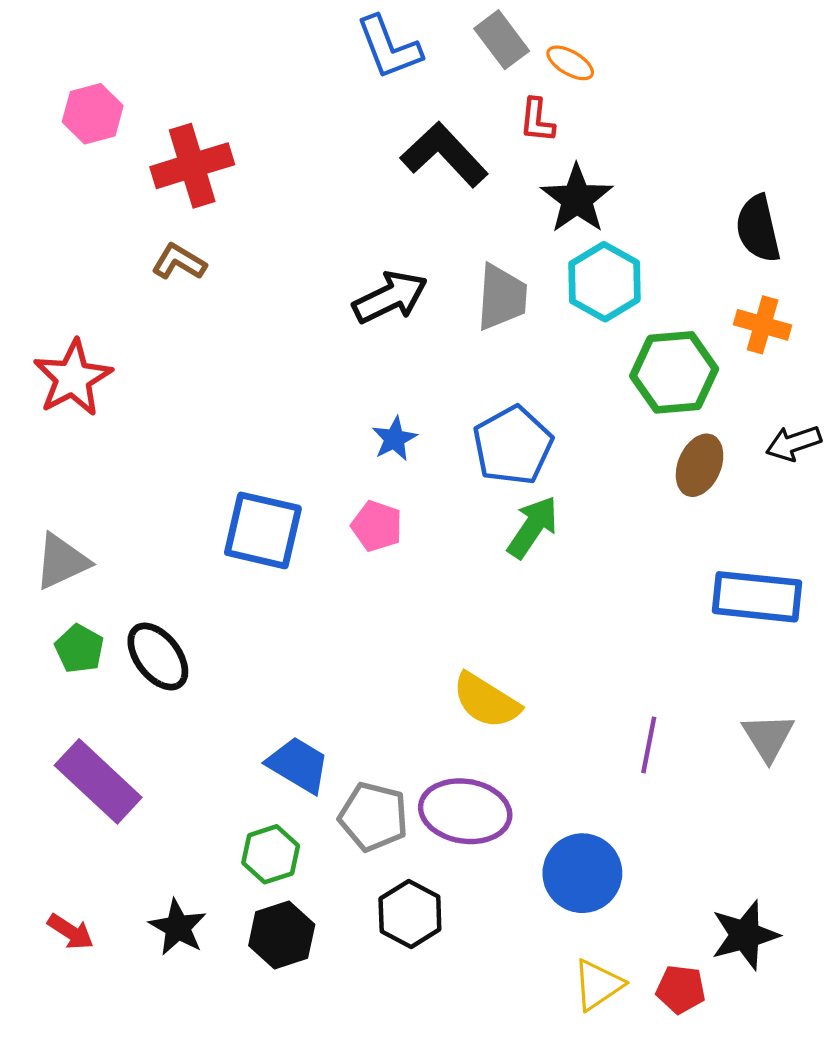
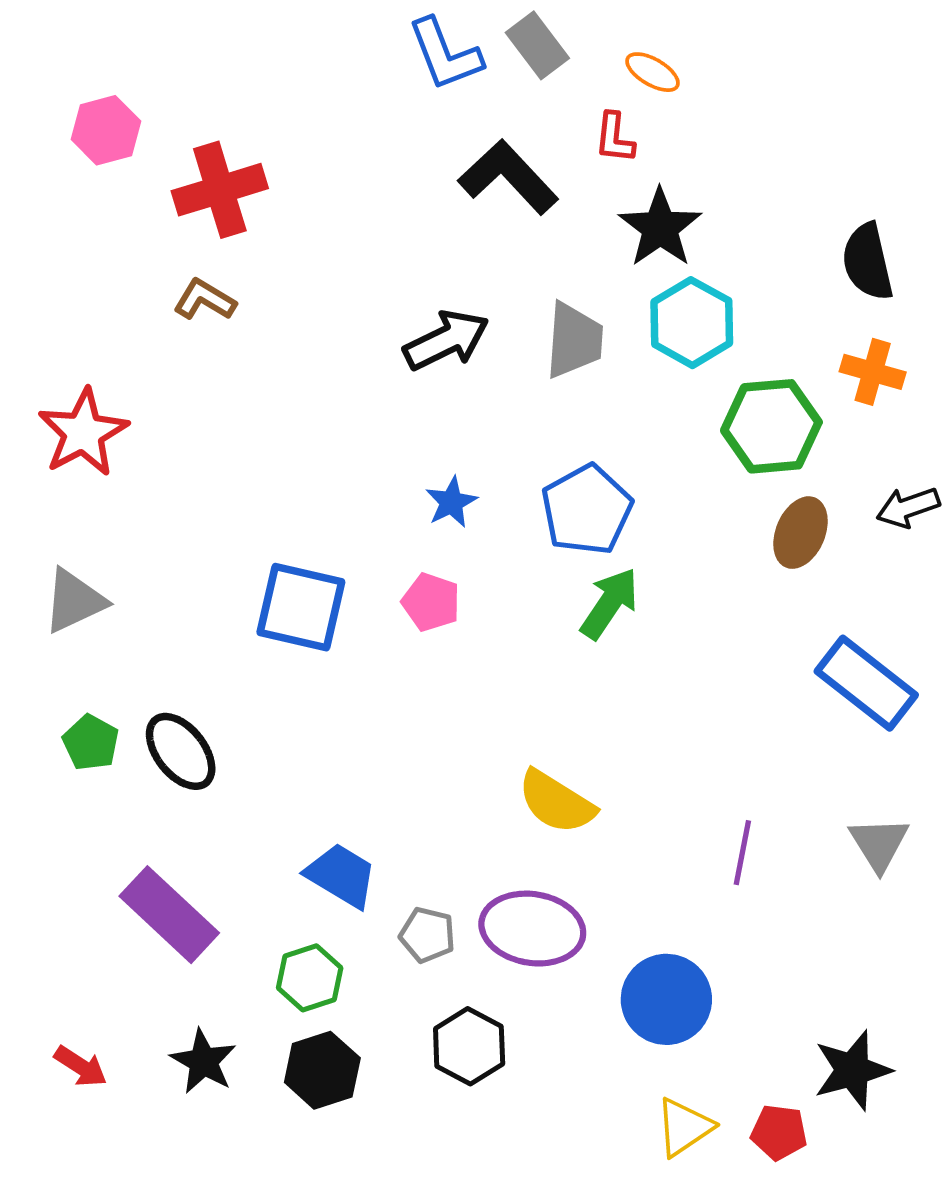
gray rectangle: (502, 40) -> (537, 45), moved
gray triangle: (62, 561) -> (74, 601), moved
blue rectangle: (757, 597) -> (866, 683), turned 32
purple rectangle: (98, 781) -> (169, 915), moved
gray pentagon: (373, 817) -> (427, 935), size x0.7

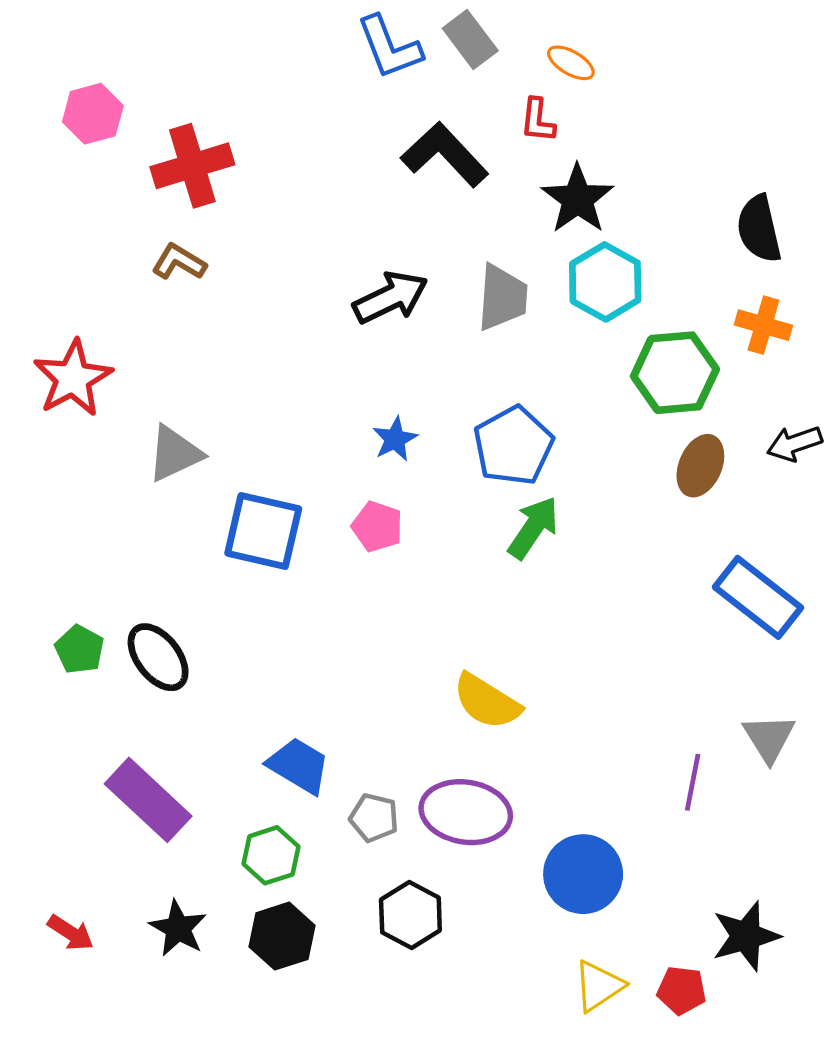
gray triangle: (74, 601) -> (175, 454), moved
purple line: (742, 853) -> (693, 782), moved

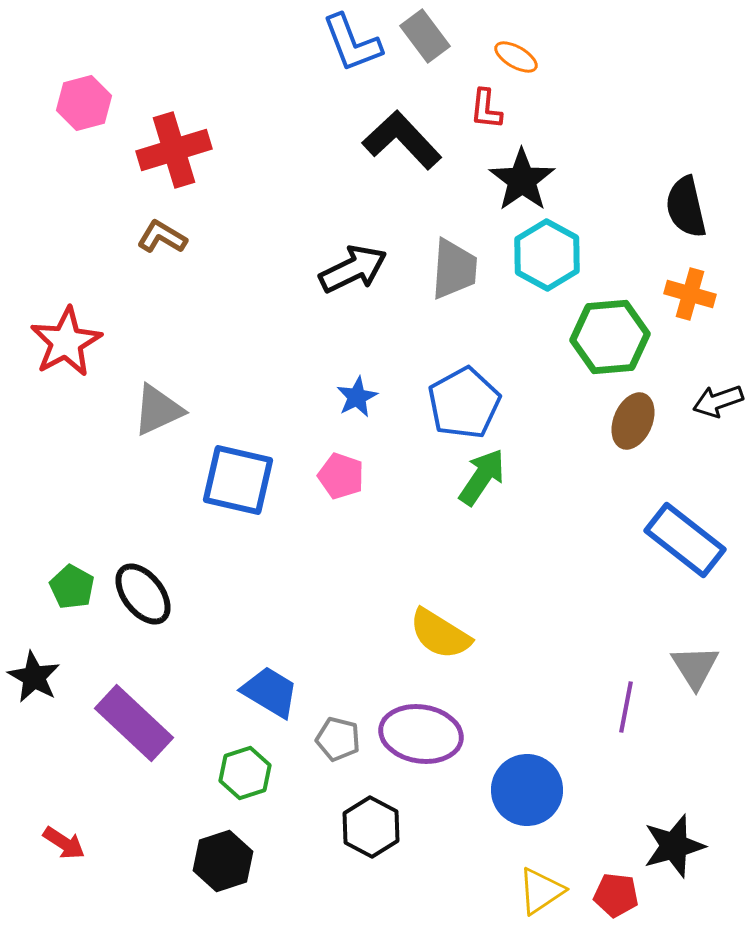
black star: (178, 928) -> (34, 677), moved
black hexagon: (282, 936) -> (223, 861), moved

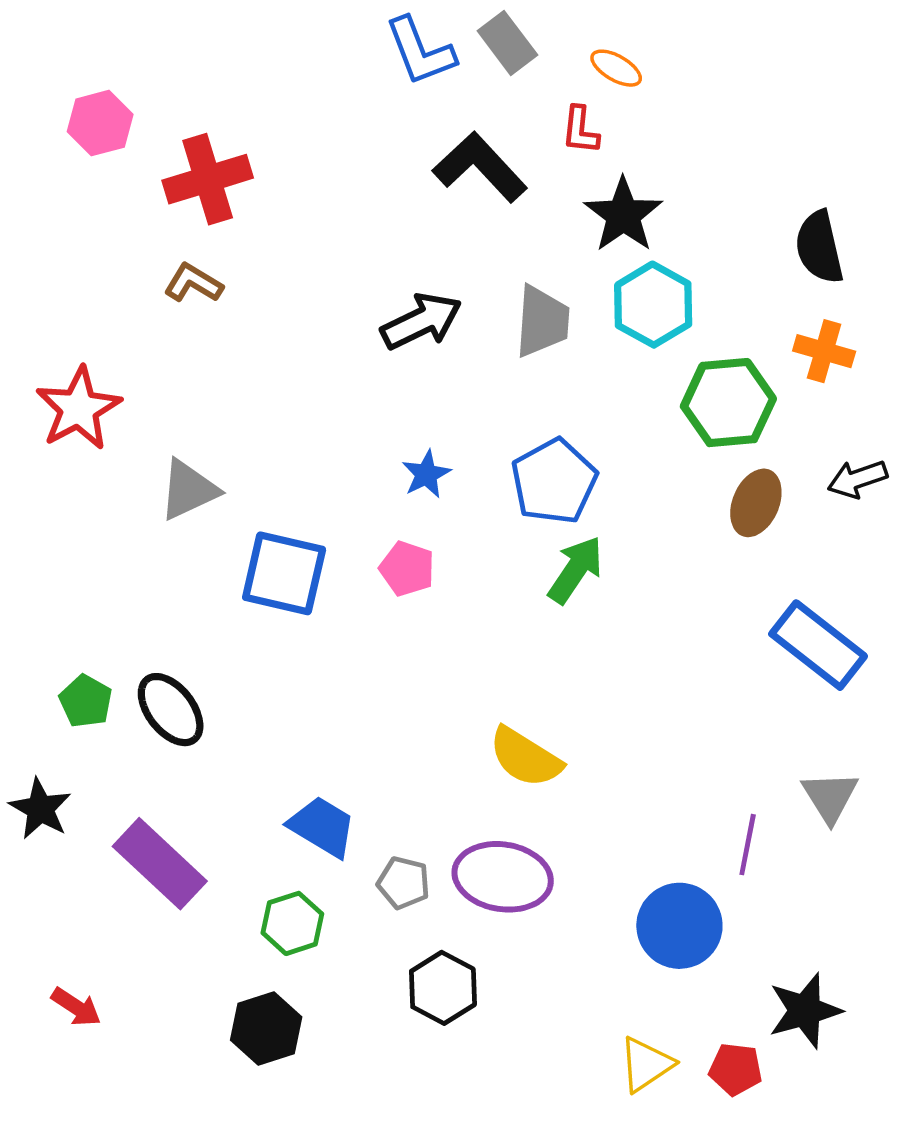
blue circle: (527, 790) -> (679, 926), moved

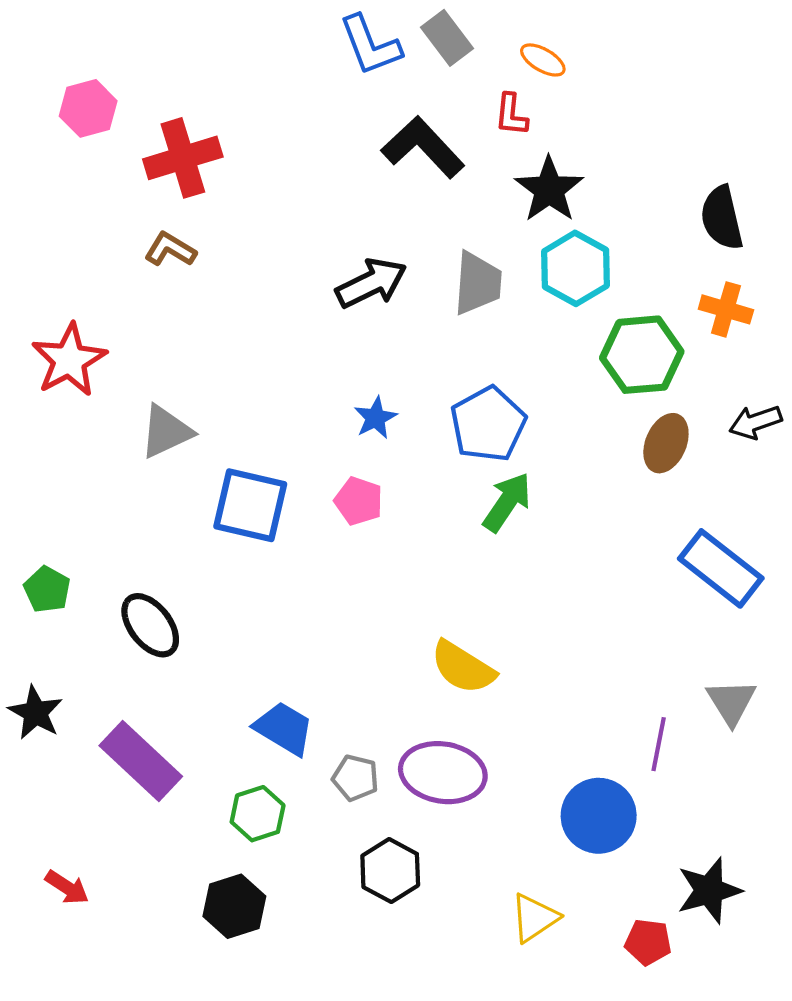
green pentagon: (86, 701) -> (47, 589), moved
yellow triangle: (646, 1064) -> (534, 918), moved

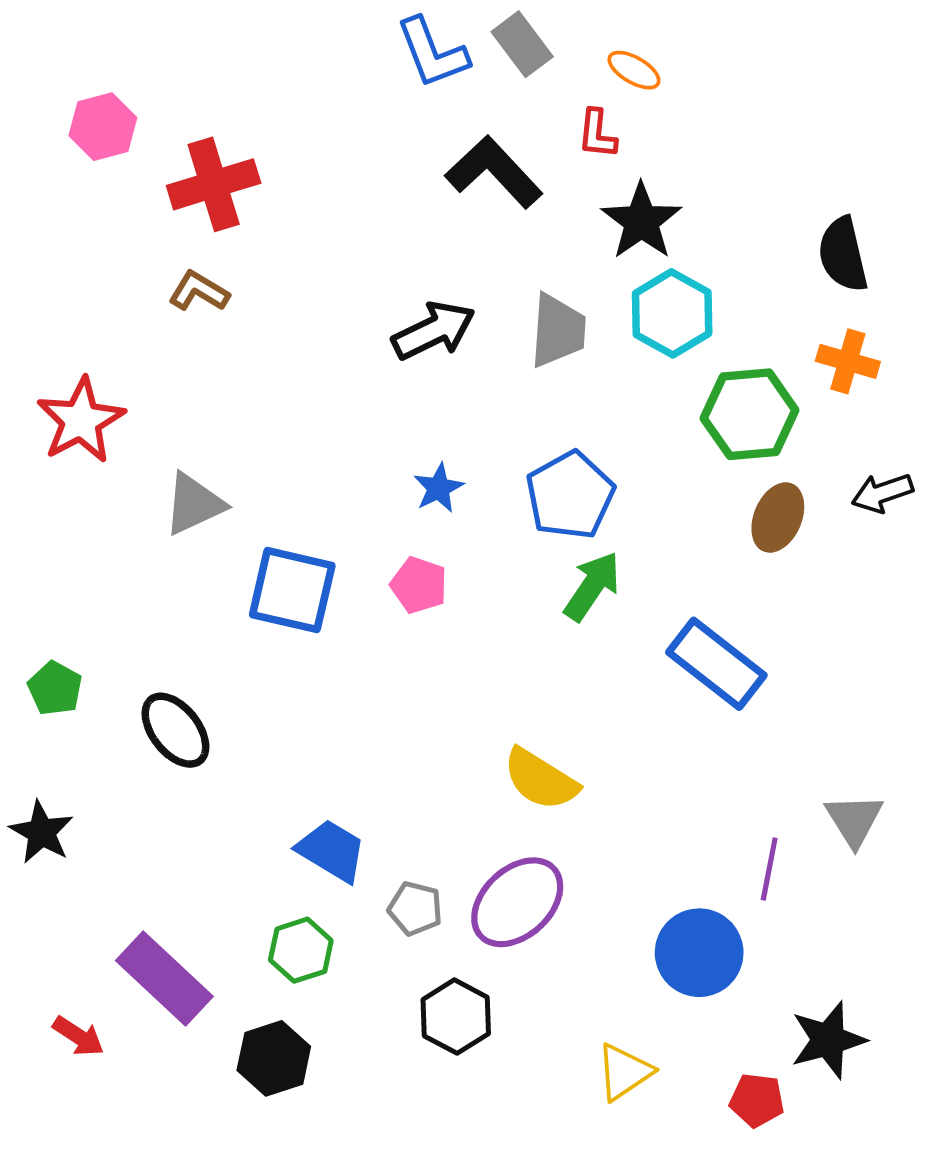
blue rectangle: (721, 568) -> (716, 664), moved
purple rectangle: (141, 761) -> (164, 978), moved
purple ellipse: (443, 773) -> (517, 902), turned -52

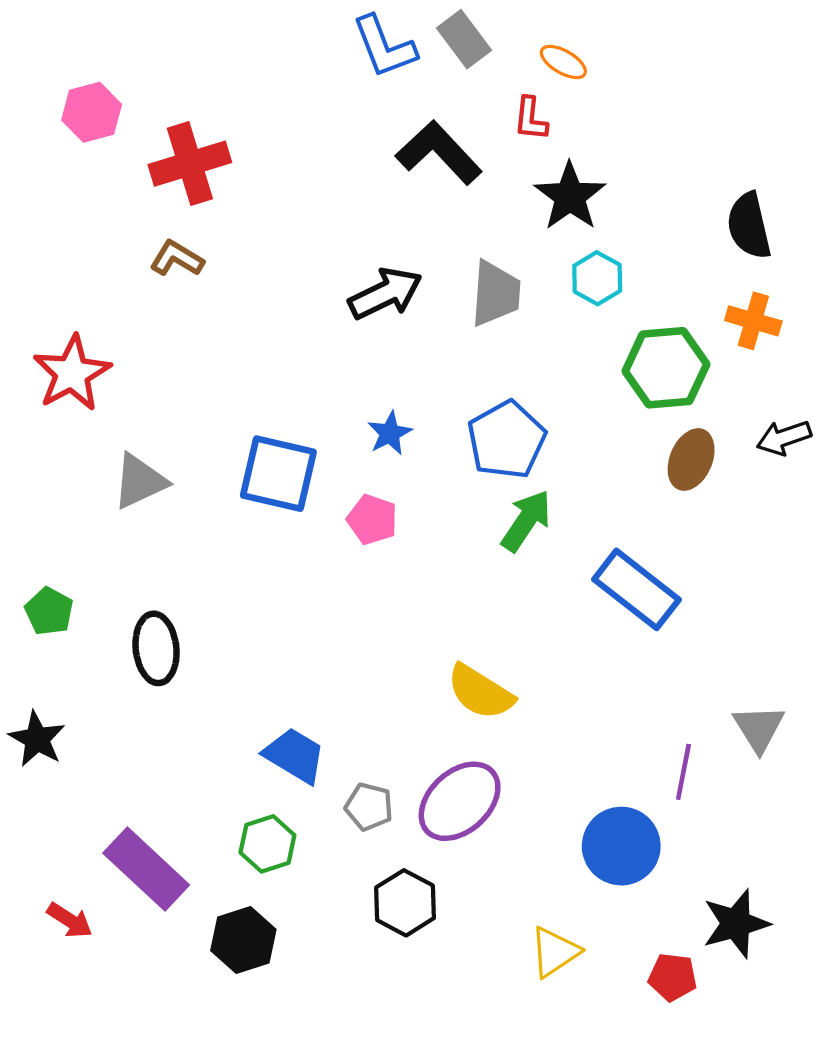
cyan hexagon: (672, 313) -> (597, 278), size x0.7
gray triangle: (194, 504) -> (140, 481), moved
blue square: (292, 590) -> (278, 474), moved
black ellipse: (175, 730) -> (156, 648), turned 32

